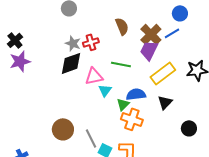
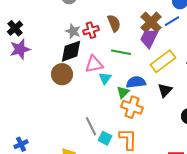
brown semicircle: (122, 26) -> (114, 23), moved
brown circle: (63, 129) -> (62, 74), moved

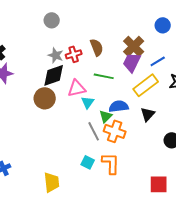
blue line: (172, 21) -> (158, 61), moved
gray line: (91, 126) -> (94, 131), moved

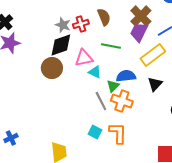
cyan triangle: (88, 102) -> (95, 72), turned -40

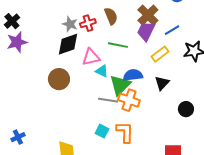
yellow rectangle: (153, 55) -> (160, 54), size x0.7
brown circle: (52, 68) -> (59, 79), moved
green triangle: (113, 86) -> (120, 85), size x1.6
gray line: (101, 101) -> (108, 100), turned -54

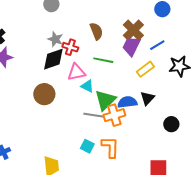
red cross: (88, 23) -> (70, 47), moved, turned 35
blue semicircle: (133, 75) -> (127, 102), moved
orange cross: (129, 100) -> (114, 115), turned -35

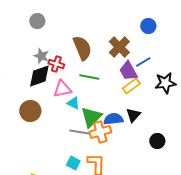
brown semicircle: (96, 31) -> (82, 48), size x1.4
purple trapezoid: (131, 46) -> (128, 71), moved, turned -55

